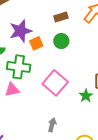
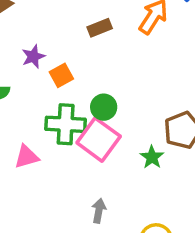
purple star: (21, 31) -> (33, 56), size x0.6
green circle: (61, 41) -> (104, 107), moved
green cross: (19, 67) -> (66, 124), moved

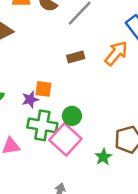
purple star: (33, 56) -> (30, 99), moved
orange square: (61, 75) -> (43, 89), turned 30

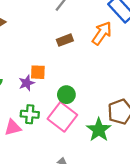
green cross: (42, 125) -> (30, 114), moved, size x0.7
green star: (103, 157) -> (99, 130), size x1.5

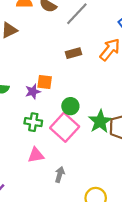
pink triangle: (13, 127) -> (36, 155), moved
green star: (99, 130) -> (100, 121), moved

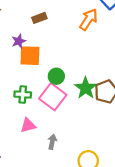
brown rectangle: (73, 53) -> (39, 18), moved
orange square: (45, 82) -> (30, 56), size x1.5
purple star: (33, 92) -> (19, 41), moved

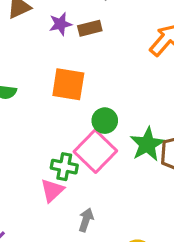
purple star: (19, 41) -> (60, 24), moved
green cross: (23, 95) -> (64, 167), moved
pink triangle: (28, 125) -> (52, 190), turned -35

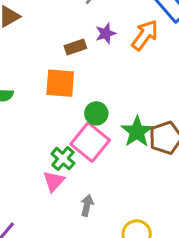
purple star: (60, 24) -> (106, 33), moved
brown rectangle: (90, 28) -> (75, 47), moved
green cross: (64, 167) -> (63, 159), turned 35

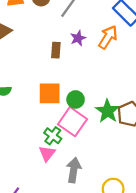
brown rectangle: (75, 47) -> (56, 50), turned -63
orange square: (60, 83) -> (50, 93), moved
gray arrow: (87, 205) -> (74, 170), size x1.5

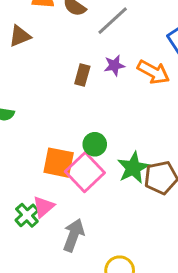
orange arrow: (108, 37) -> (153, 72), turned 75
orange square: (50, 93) -> (59, 163), moved
green cross: (53, 136) -> (27, 215), moved

